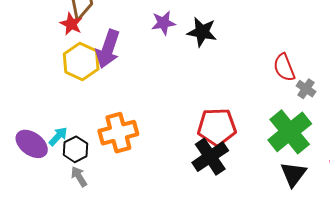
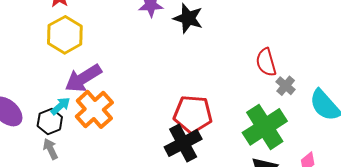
purple arrow: (108, 49) -> (83, 78), moved, turned 33
orange cross: (118, 133) -> (94, 109), turned -33
cyan arrow: (58, 136) -> (60, 106), moved

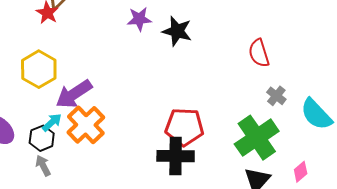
yellow hexagon: (65, 35) -> (39, 69), moved
red semicircle: (266, 62) -> (259, 53), moved
black cross: (183, 143) -> (176, 156), turned 30

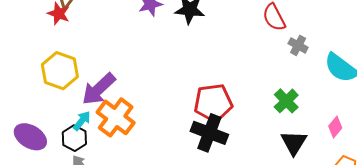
gray cross: (276, 96) -> (298, 45), moved
green cross: (257, 138) -> (286, 101), size x0.6
black cross: (176, 156) -> (209, 133), turned 30

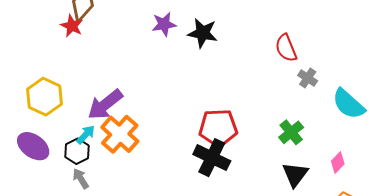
yellow hexagon: (60, 71) -> (44, 97), moved

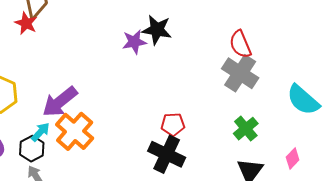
purple star: (164, 24) -> (134, 42), moved
gray cross: (308, 78) -> (240, 73), moved, size x1.8
red pentagon: (218, 128) -> (173, 124), size x0.6

